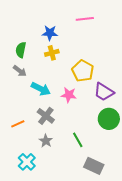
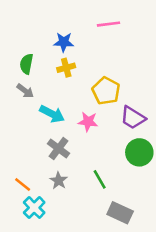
orange line: (18, 124) -> (23, 184), moved, turned 64

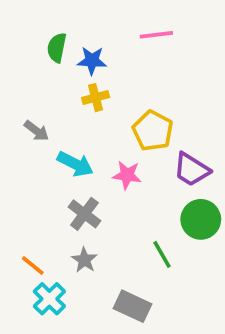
green semicircle: (26, 64) -> (57, 48), moved
green line: (100, 179) -> (162, 254), moved
gray rectangle: (120, 213) -> (132, 306), moved

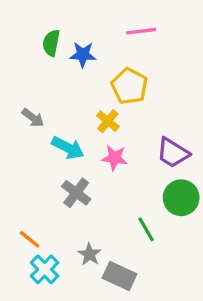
yellow cross: (96, 98) -> (108, 121), moved, turned -35
yellow pentagon: (153, 131) -> (129, 86), moved
gray star: (84, 260) -> (90, 254), moved

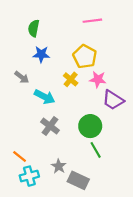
blue star: (83, 55) -> (41, 54), moved
pink star: (115, 158) -> (98, 79), moved
green circle: (181, 198) -> (90, 126), moved
cyan cross: (45, 269) -> (29, 176), turned 30

